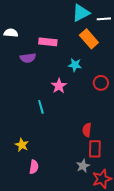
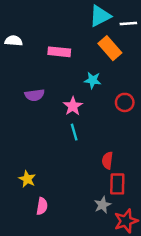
purple semicircle: (28, 58) -> (35, 95), moved
cyan line: (41, 107) -> (74, 132), moved

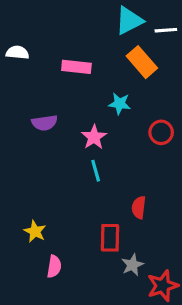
red rectangle: (117, 184) -> (110, 238), moved

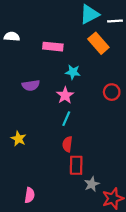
cyan star: (120, 104) -> (73, 72), moved
cyan line: (96, 171) -> (66, 119), turned 40
red semicircle: (139, 207) -> (67, 144), moved
yellow star: (35, 231) -> (19, 139), moved
pink semicircle: (54, 266) -> (30, 195), moved

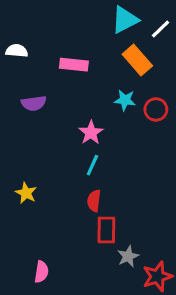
white line: (115, 21) -> (161, 29), turned -40
cyan star: (73, 72) -> (125, 100), moved
purple semicircle: (31, 85) -> (34, 103), moved
red circle: (112, 92) -> (156, 109), moved

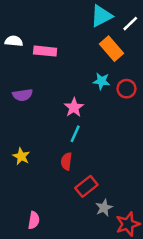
pink rectangle: (74, 65) -> (45, 51), moved
purple semicircle: (34, 103) -> (23, 95), moved
red semicircle: (94, 201) -> (66, 161), moved
red rectangle: (106, 230) -> (86, 186), turned 50

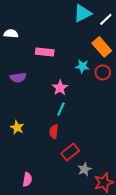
orange rectangle: (111, 49) -> (102, 47), moved
pink rectangle: (45, 51) -> (45, 52), moved

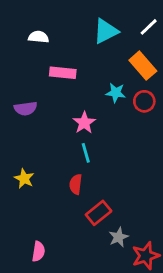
cyan triangle: (82, 13) -> (106, 31), moved
white semicircle: (11, 34) -> (38, 37), moved
cyan line: (61, 109) -> (86, 153), turned -40

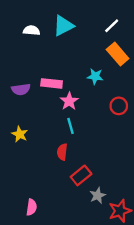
white line: (149, 27) -> (112, 26), moved
cyan triangle: (106, 31) -> (63, 26), moved
pink rectangle: (63, 73) -> (52, 83), moved
red circle: (144, 101) -> (119, 106), moved
yellow star: (24, 179) -> (20, 134), moved

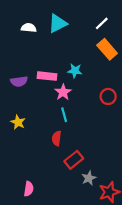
cyan star: (95, 76) -> (75, 71), moved

